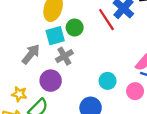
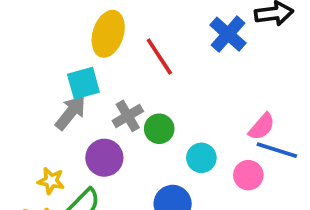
red line: (106, 20) -> (159, 56), moved
green circle: (75, 28) -> (159, 129), moved
cyan square: (55, 36) -> (83, 83), moved

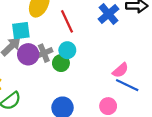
purple circle: (104, 158) -> (28, 54), moved
cyan circle: (201, 158) -> (67, 50), moved
pink circle: (248, 175) -> (108, 106), moved

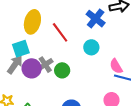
cyan circle: (67, 50) -> (91, 47), moved
pink semicircle: (120, 70) -> (116, 66), turned 112

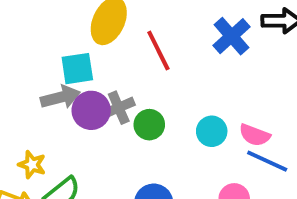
cyan circle: (91, 47) -> (212, 131), moved
gray arrow: (15, 65) -> (60, 97), turned 30
pink semicircle: (116, 66) -> (255, 135), turned -49

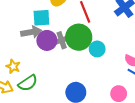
green circle: (149, 125) -> (79, 37), moved, size x1.6
cyan circle: (212, 131) -> (97, 49), moved

